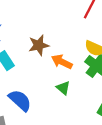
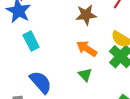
brown star: (39, 45) -> (86, 15), moved

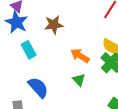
brown star: (86, 15) -> (54, 25), moved

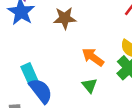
cyan rectangle: (29, 50) -> (29, 74), moved

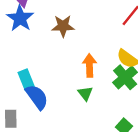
orange arrow: (93, 57) -> (90, 65), turned 50

